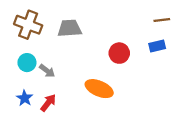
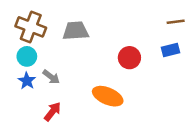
cyan circle: (27, 63) -> (27, 56), moved
blue star: (25, 98) -> (27, 81), moved

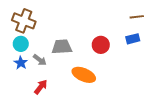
gray trapezoid: (76, 31) -> (62, 47), moved

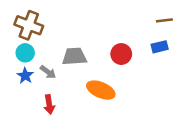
red arrow: (41, 87) -> (49, 104), turned 133

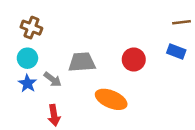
brown cross: (29, 25) -> (31, 28), size x0.7
blue rectangle: (160, 47) -> (176, 52), turned 35

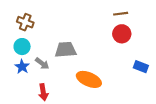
brown line: (182, 22) -> (121, 14), moved
blue rectangle: (176, 52) -> (141, 67), moved
red circle: (134, 59) -> (122, 34), moved

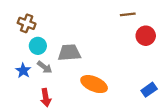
red circle: (122, 34) -> (146, 36), moved
cyan circle: (22, 47) -> (38, 46), moved
blue rectangle: (141, 67) -> (149, 90), moved, turned -56

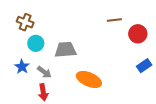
brown line: (128, 14) -> (114, 20), moved
gray arrow: (45, 67) -> (44, 72), moved
blue rectangle: (149, 90) -> (144, 66), moved

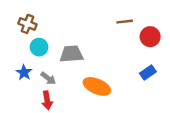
blue rectangle: (144, 66) -> (148, 73), moved

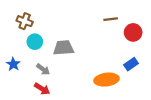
blue star: (24, 73) -> (13, 64), moved
orange ellipse: (97, 86) -> (106, 80), moved, turned -30
red arrow: (47, 100) -> (42, 89), turned -49

